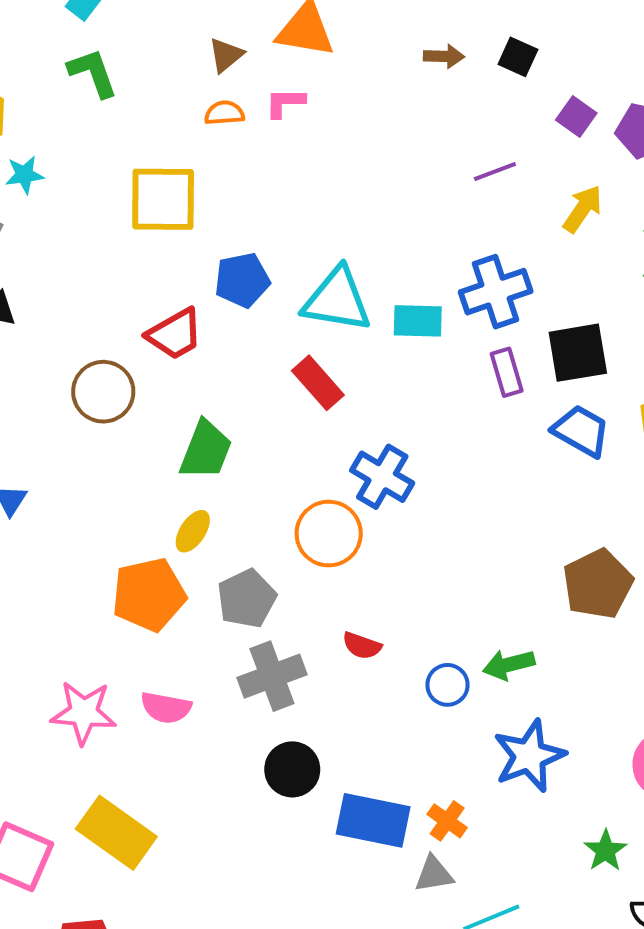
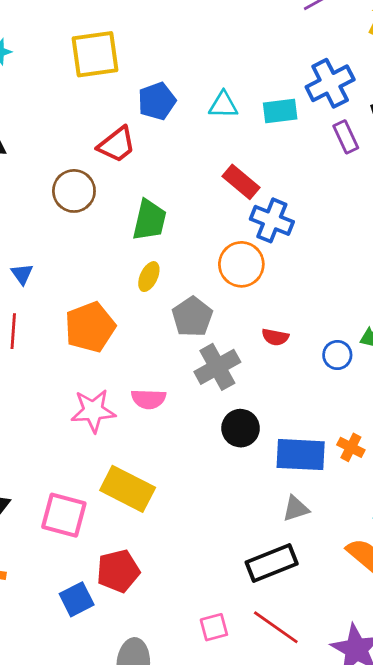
cyan triangle: (337, 300) -> (223, 105), size x0.6
red rectangle: (318, 383) -> (241, 182), moved
orange pentagon: (149, 595) -> (90, 327), moved
gray triangle: (434, 874) -> (296, 509), moved

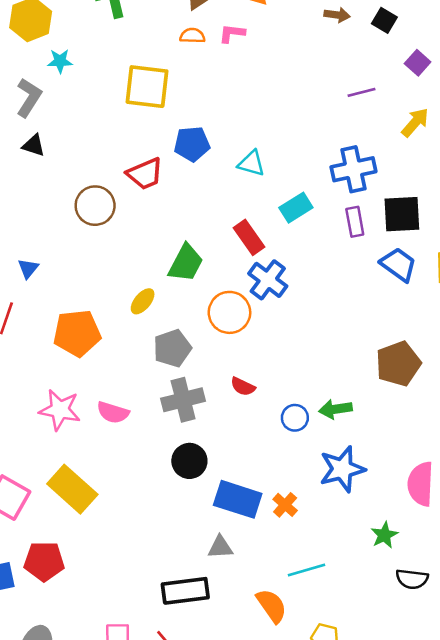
cyan rectangle: (280, 111) -> (296, 208), moved, turned -40
green trapezoid: (149, 220) -> (186, 263), moved

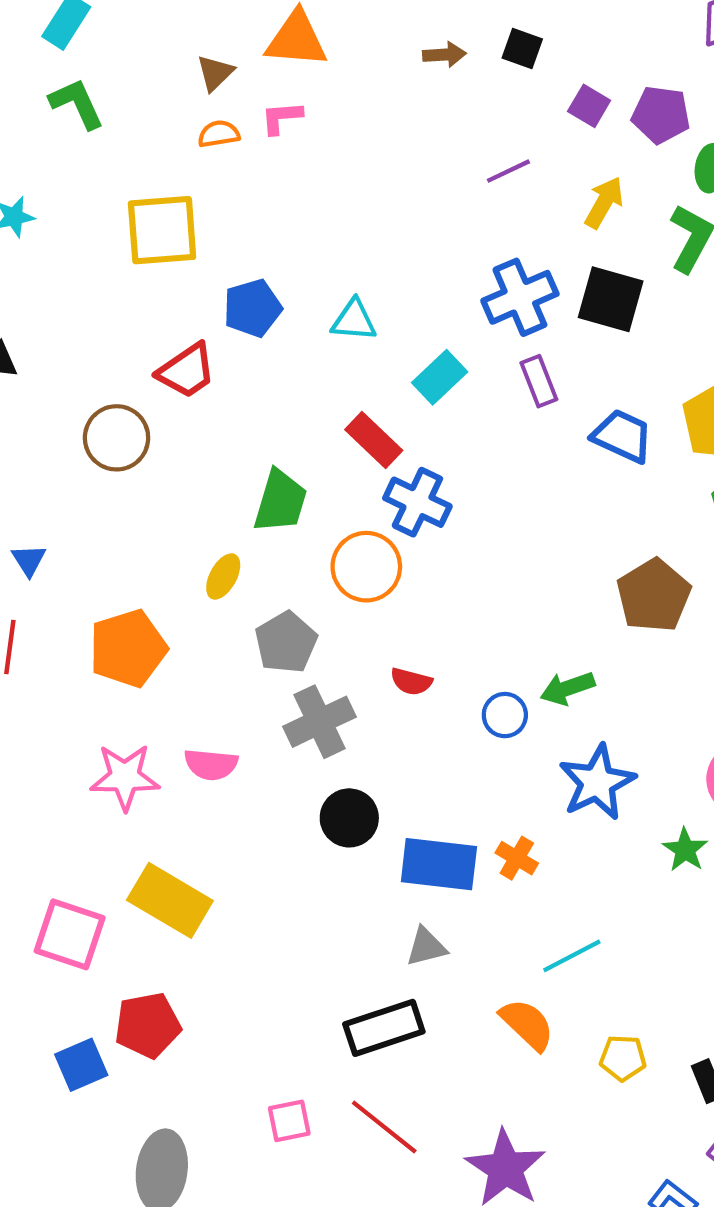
black square: (402, 214) -> (611, 299), moved, turned 30
green star: (384, 535) -> (685, 850), moved

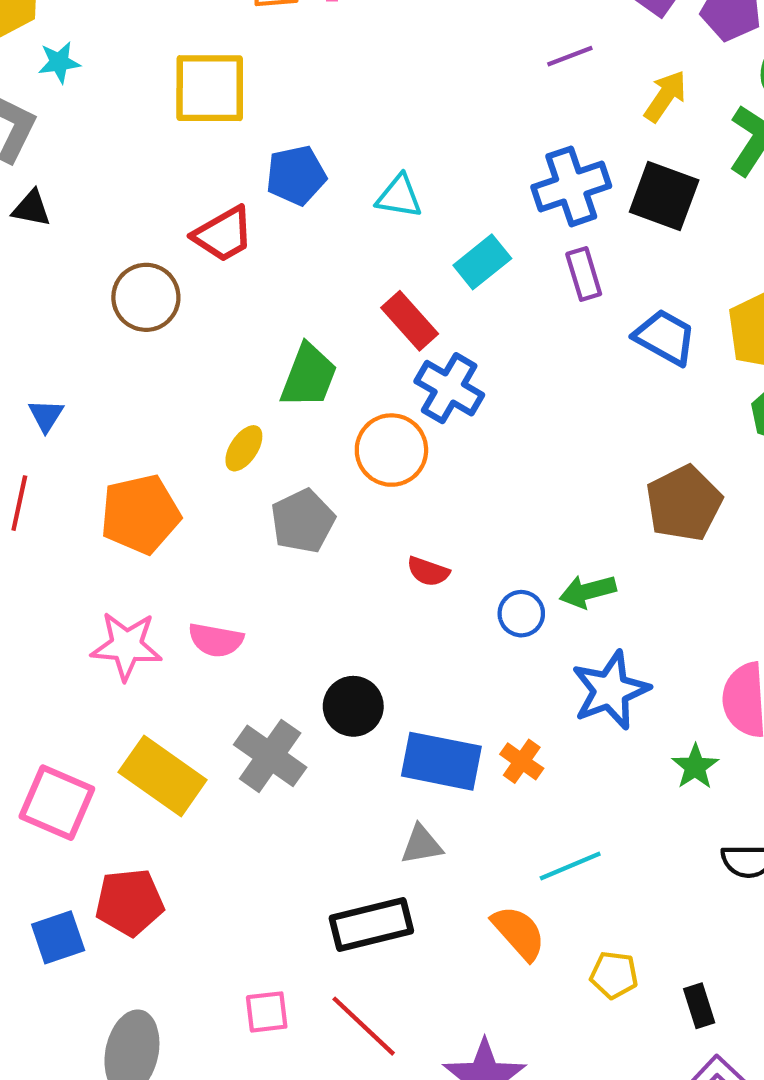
gray cross: (319, 722) -> (270, 756), moved, turned -34

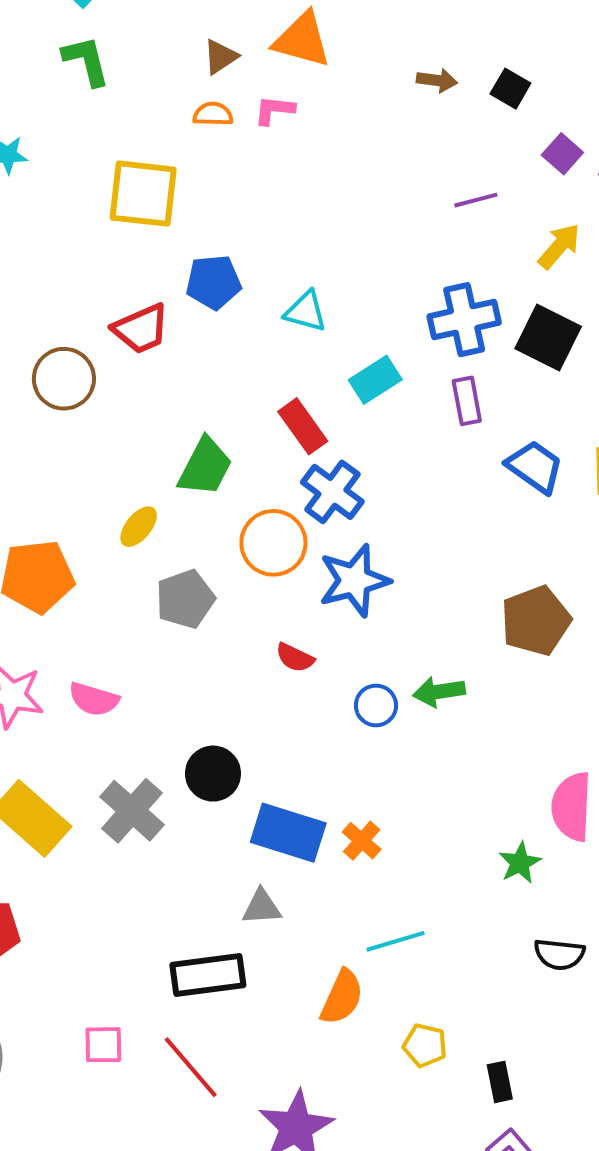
blue star: (610, 690) -> (354, 580), moved
orange semicircle: (519, 933) -> (342, 997), turned 60

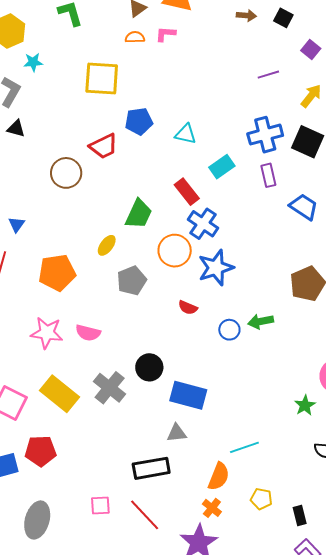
orange cross: (362, 841) -> (212, 508), moved

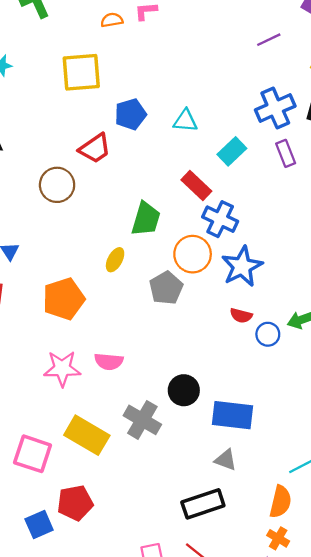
gray pentagon: (132, 281) -> (166, 288), moved
red semicircle: (188, 308) -> (241, 316), moved
gray triangle: (177, 433) -> (226, 460), turned 35

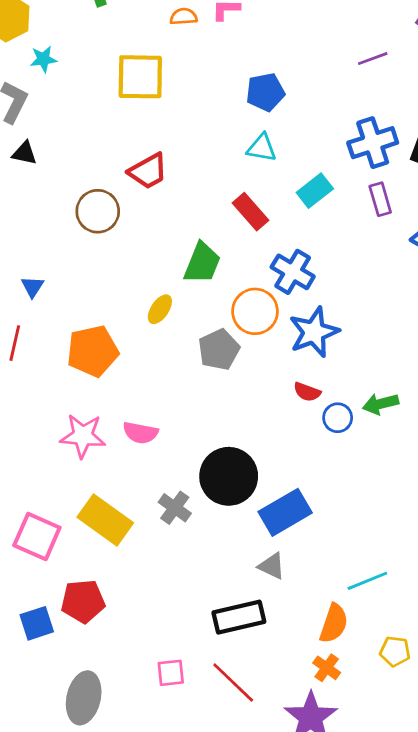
blue pentagon: (130, 114) -> (265, 92), moved
red rectangle: (196, 186) -> (250, 212), moved
black circle: (184, 390) -> (229, 476), size x1.5
blue rectangle: (232, 415) -> (285, 512), turned -42
gray cross: (142, 420) -> (175, 508), size x0.7

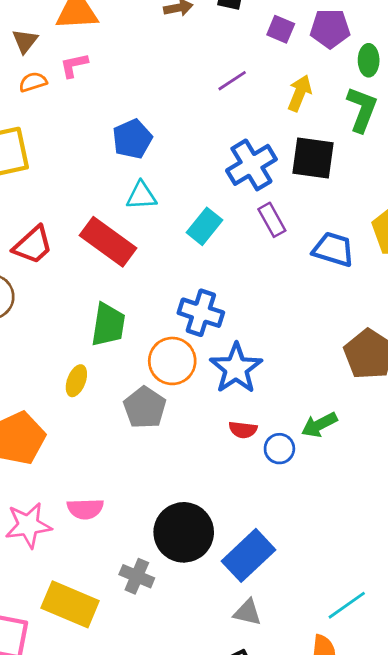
red rectangle: (250, 212) -> (108, 242), moved, size x1.4

